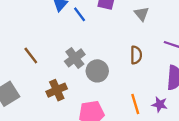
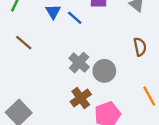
brown line: (31, 55) -> (24, 43), moved
brown cross: (57, 90) -> (81, 98), moved

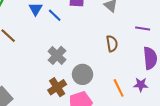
gray circle: (104, 71) -> (82, 74), moved

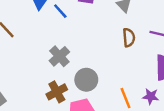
brown semicircle: (112, 44) -> (129, 38), moved

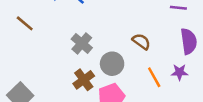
brown semicircle: (129, 38) -> (141, 41), moved, turned -42

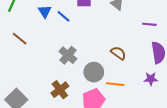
orange line: (154, 77) -> (115, 84), moved, turned -54
brown cross: (84, 80) -> (60, 90), moved

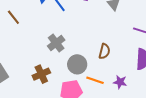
brown semicircle: (118, 53) -> (104, 51), turned 56
purple star: (151, 79) -> (120, 82), moved

